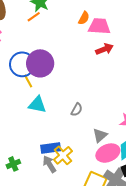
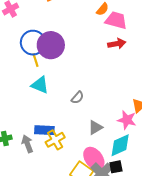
pink ellipse: (108, 153) -> (94, 159), moved, turned 65
gray arrow: (49, 164) -> (27, 144), moved

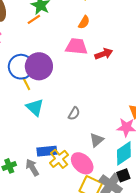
pink trapezoid: (116, 20) -> (77, 46), moved
cyan triangle: (40, 85) -> (35, 107), turned 30
pink ellipse: (94, 159) -> (82, 163), moved

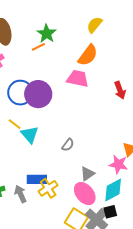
orange semicircle: (84, 22) -> (88, 55), size x1.6
red arrow: (104, 54) -> (120, 90), moved, turned 84
yellow line: (26, 84) -> (15, 124), moved, turned -32
pink ellipse: (82, 163) -> (85, 194), moved

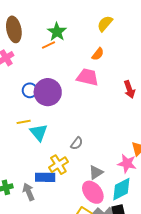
orange semicircle: (88, 55) -> (98, 54), size x0.6
blue circle: (20, 93) -> (30, 90), size x0.6
yellow line: (15, 124) -> (24, 122), turned -48
yellow cross: (48, 188) -> (58, 165), moved

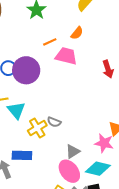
orange line: (48, 45) -> (50, 42), moved
gray semicircle: (77, 143) -> (54, 122), turned 72
yellow cross: (58, 165) -> (37, 128), moved
cyan diamond: (121, 189) -> (98, 169), turned 40

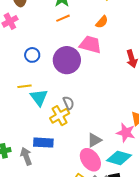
orange line: (50, 42) -> (63, 18), moved
purple circle: (26, 70) -> (67, 60), moved
gray semicircle: (54, 122) -> (69, 103), moved, turned -136

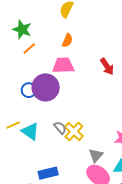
blue circle: (32, 55) -> (29, 90), moved
yellow cross: (60, 116) -> (74, 132), moved

